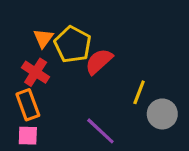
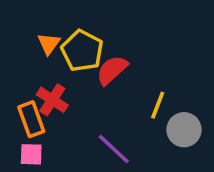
red cross: (36, 72) -> (52, 100), moved

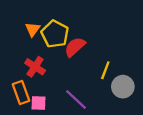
orange rectangle: (31, 119) -> (21, 92), moved
pink square: (31, 154) -> (39, 103), moved

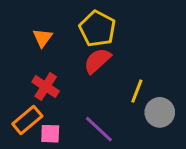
yellow pentagon: (55, 34) -> (97, 29), moved
orange rectangle: (21, 92) -> (27, 120), turned 70

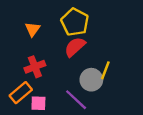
red cross: (46, 87) -> (35, 67), turned 36
gray circle: (160, 112) -> (91, 80), moved

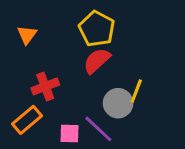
orange triangle: (33, 29) -> (27, 35), moved
pink square: (38, 103) -> (70, 134), moved

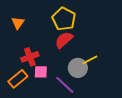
yellow line: (136, 91) -> (90, 60), turned 42
pink square: (70, 134) -> (41, 72), moved

